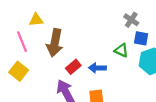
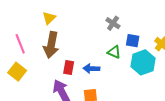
yellow triangle: (36, 20) -> (49, 18), moved, turned -40
gray cross: (131, 20) -> (113, 23), moved
red rectangle: (73, 67) -> (69, 68), turned -40

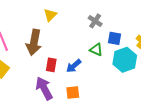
yellow triangle: (49, 18) -> (50, 15), moved
blue arrow: (91, 69) -> (74, 66), turned -42

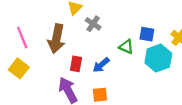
gray cross: (95, 21) -> (93, 24), moved

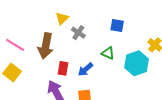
blue square: (147, 34) -> (117, 26), moved
pink line: (22, 38) -> (15, 45), turned -36

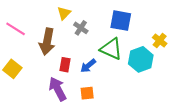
blue square: (117, 26) -> (121, 21), size x1.5
pink line: (15, 45) -> (16, 29), moved
green triangle: (108, 53) -> (111, 49), size x1.6

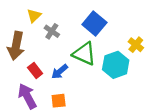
blue square: (121, 21) -> (94, 23), turned 30
red rectangle: (65, 65) -> (35, 70), turned -48

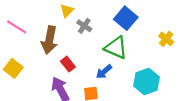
cyan hexagon: (116, 65) -> (146, 81), moved
blue arrow: (60, 72) -> (104, 72), moved

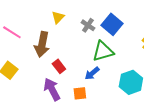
gray cross: (84, 26) -> (88, 25), moved
green triangle: (116, 48) -> (103, 51), turned -40

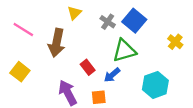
red rectangle: (59, 66) -> (88, 67), moved

